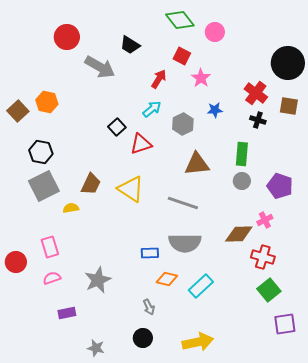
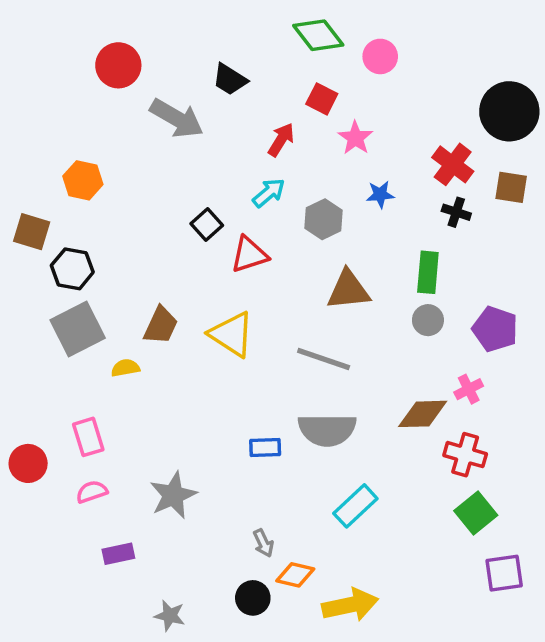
brown square: (18, 111) -> (32, 232), moved, turned -30
orange diamond: (167, 279) -> (295, 575), moved

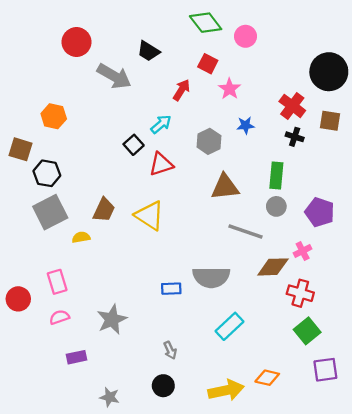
cyan arrow: (269, 193) -> (161, 124), moved
gray line: (324, 359) -> (245, 232), moved
orange diamond: (295, 575) -> (267, 378), moved

